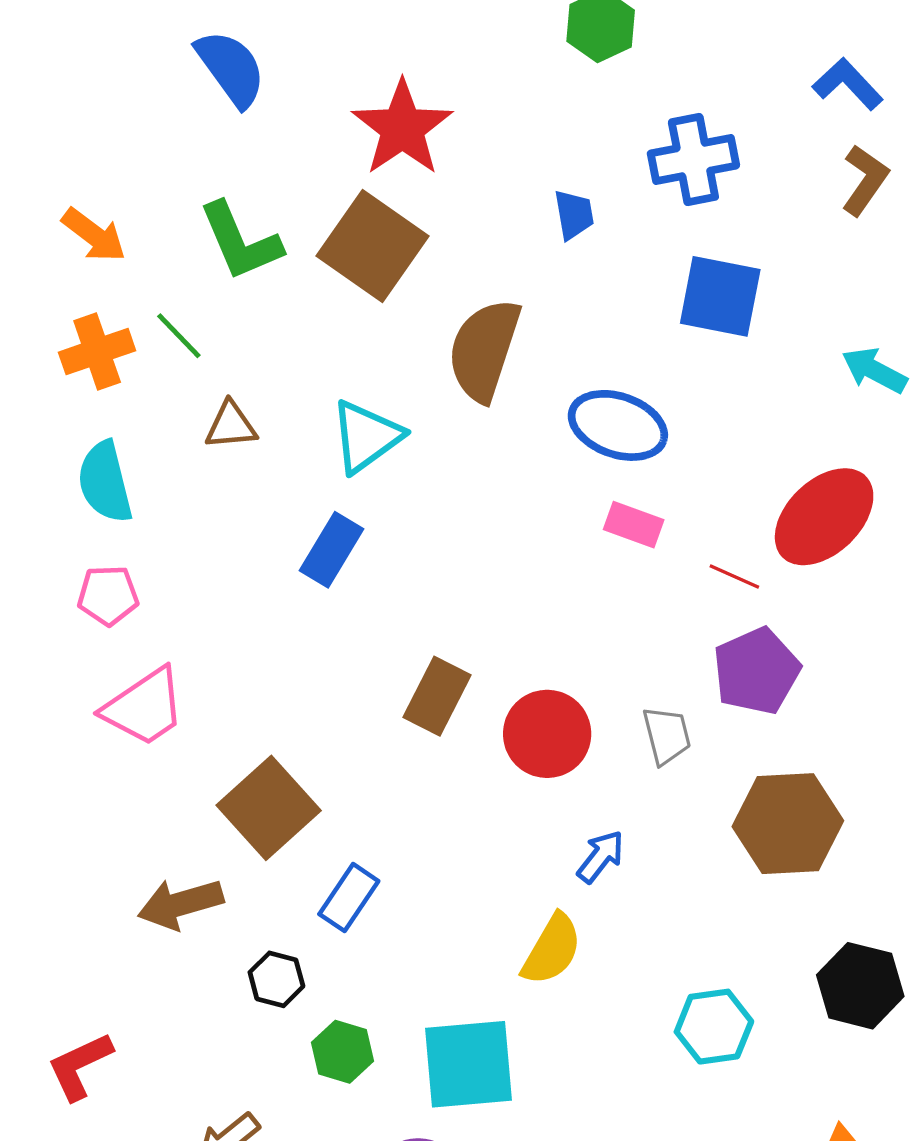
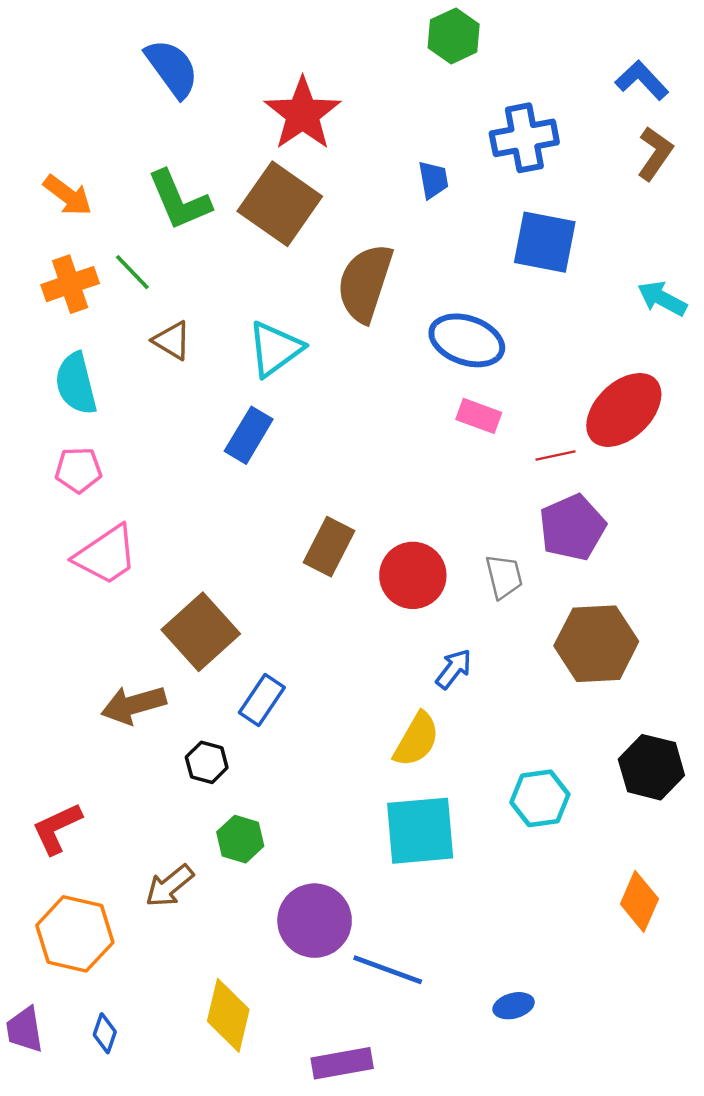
brown triangle: (231, 425) -> (172, 340), turned 36
red line: (734, 577) -> (556, 456), turned -36
green hexagon: (343, 1052) -> (240, 839), moved
cyan square: (468, 1064) -> (420, 831), moved

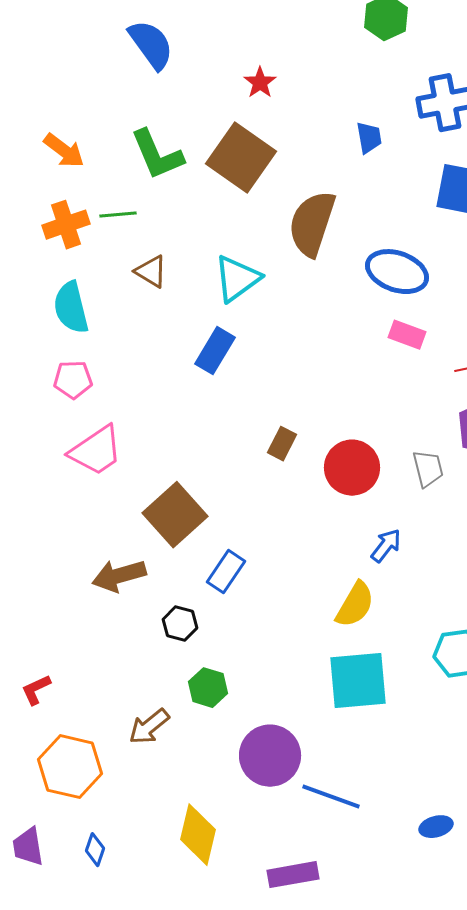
red star: (303, 114) -> (260, 83), size x0.5
green line: (132, 272) -> (118, 215), turned -51
brown rectangle: (329, 547) -> (282, 444), size x0.7
red L-shape: (57, 828) -> (36, 690), moved, size x0.7

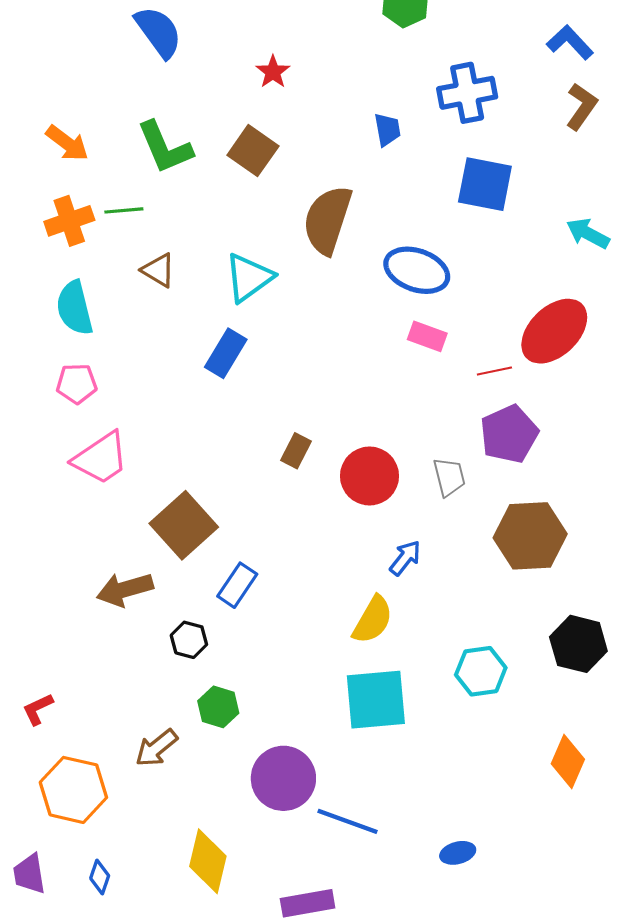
brown square: (241, 158) -> (253, 151), size x0.7

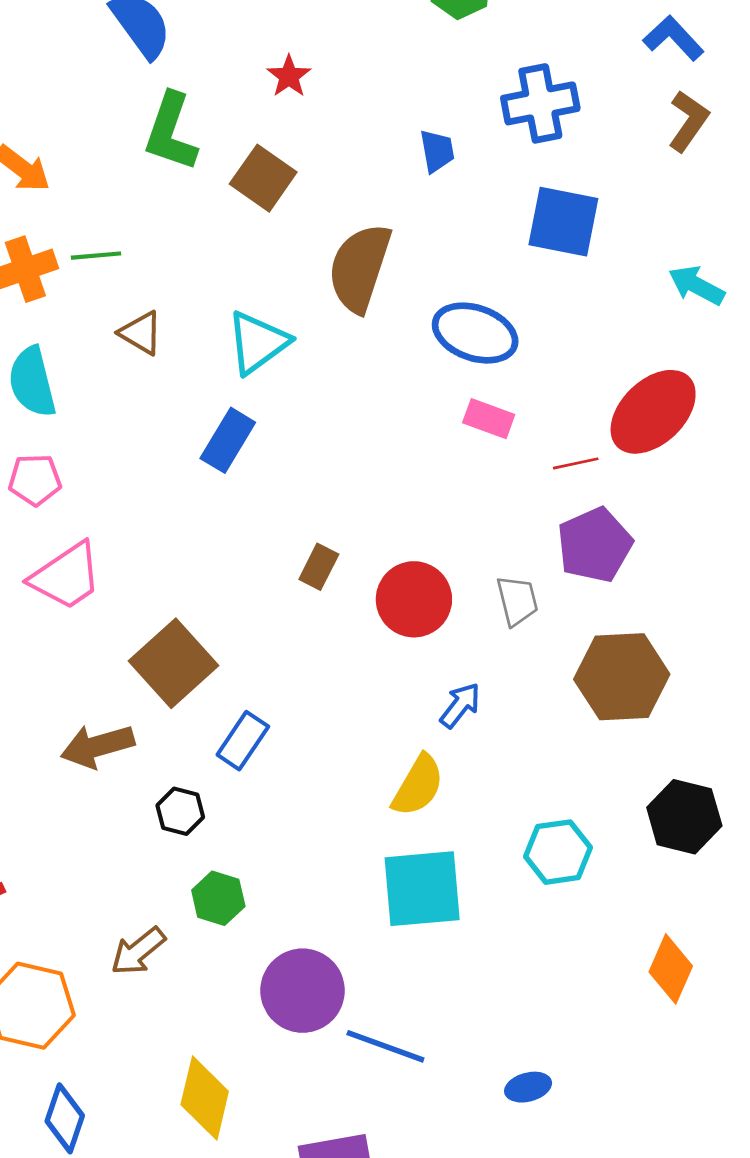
green L-shape: (165, 147) -> (171, 132), moved, turned 42
blue diamond: (100, 877) -> (65, 1118), size x1.5

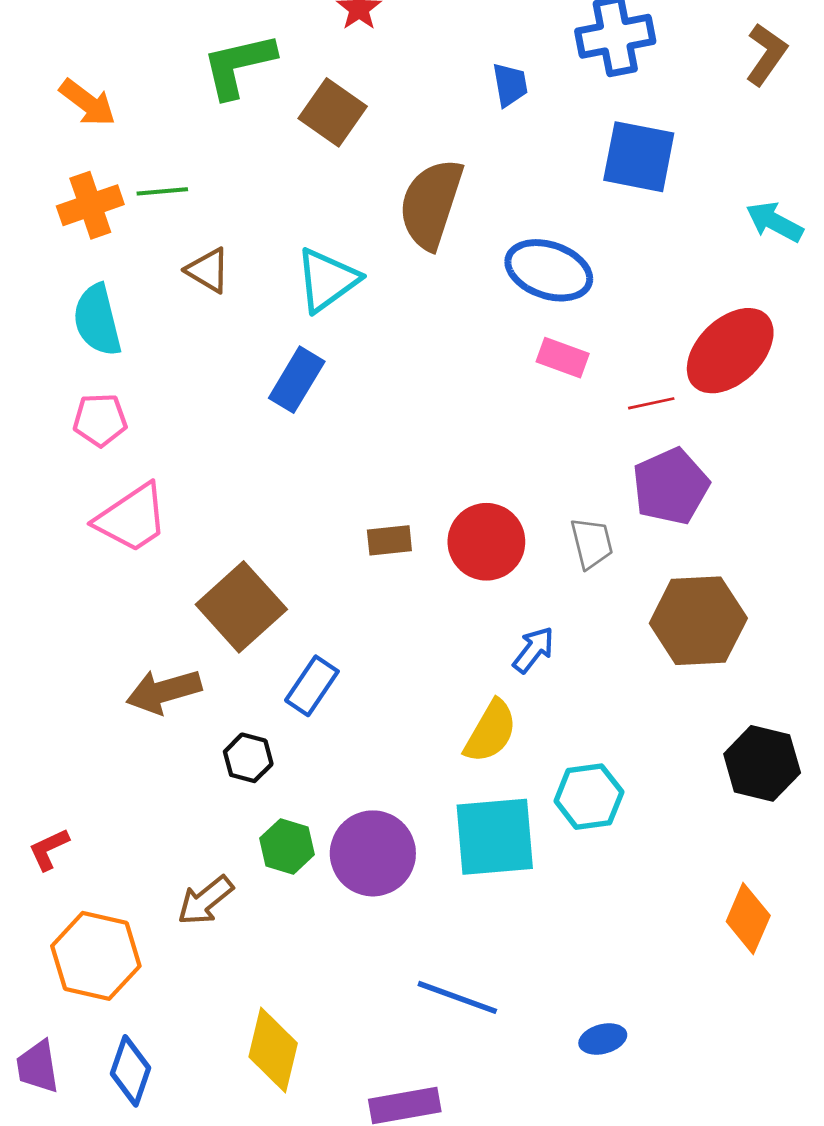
green L-shape: (171, 132) -> (239, 65), turned 58
brown rectangle: (319, 567) -> (389, 540), moved, turned 57
cyan hexagon: (558, 852) -> (589, 797), moved
purple circle: (303, 991) -> (373, 853), moved

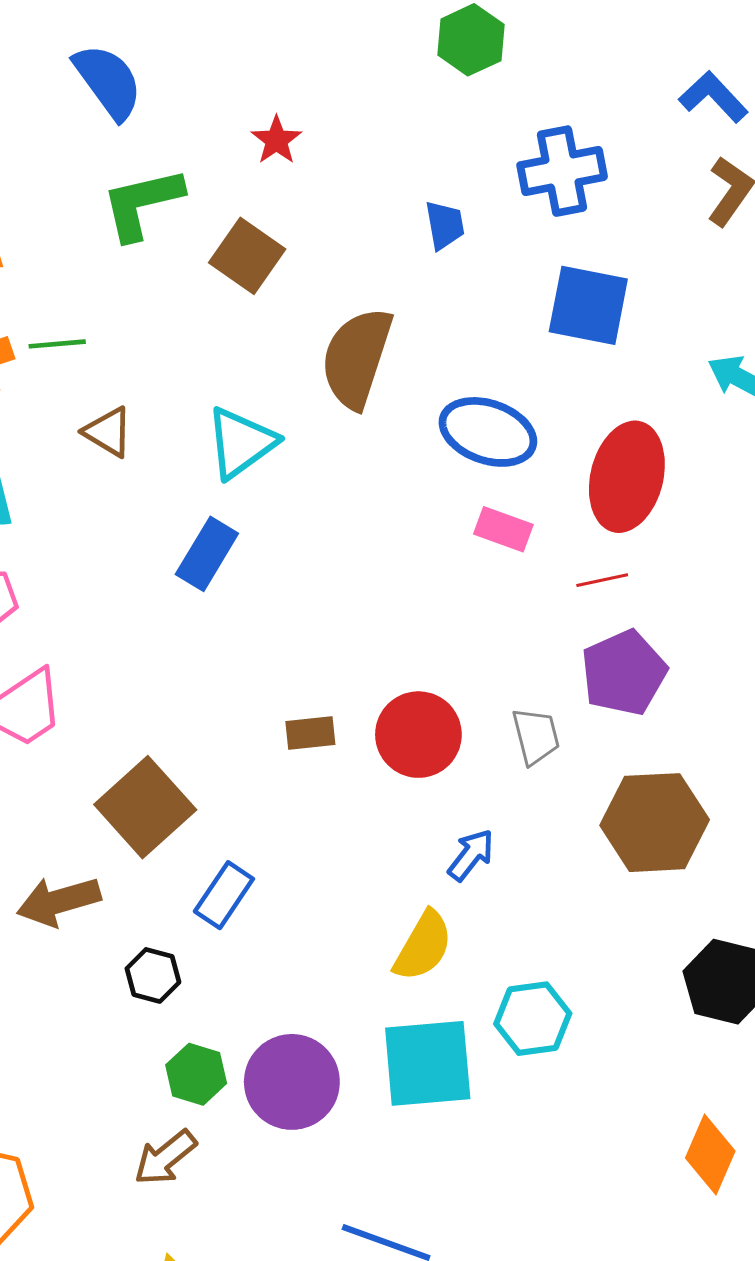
red ellipse: (730, 351) -> (627, 477), moved, turned -32
brown arrow: (205, 900) -> (165, 1158), moved

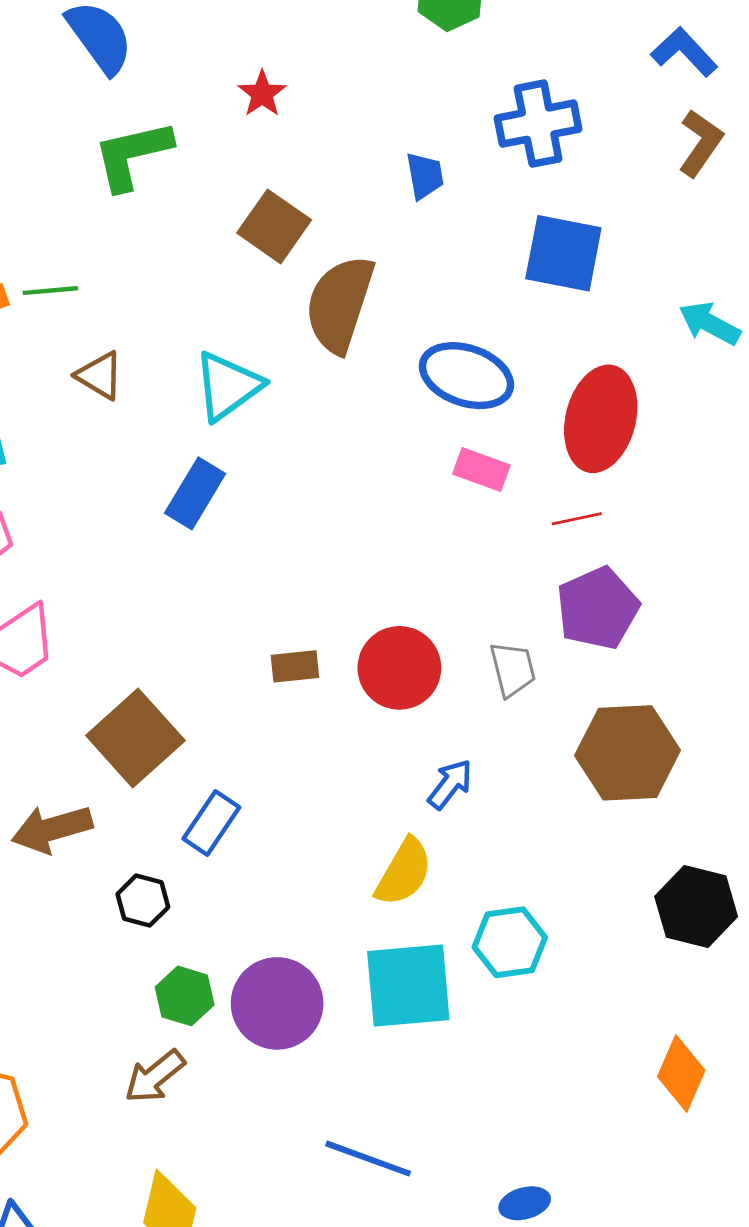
brown square: (247, 256) -> (274, 226), moved

